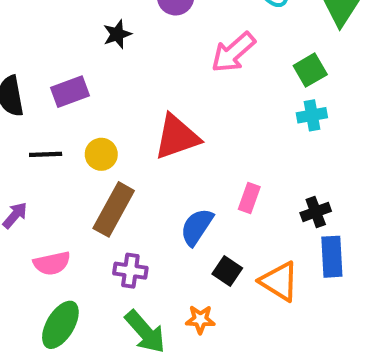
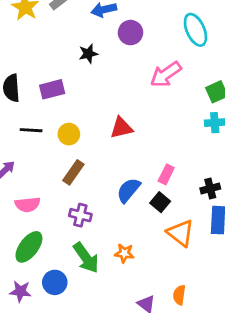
red triangle: (177, 137) -> (121, 128), size x0.7
brown rectangle: (114, 209) -> (73, 172), size x0.7
black square: (227, 271) -> (160, 202), moved

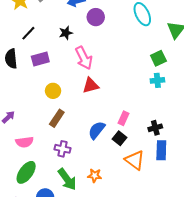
pink arrow: (166, 74) -> (84, 58), moved, turned -80
black line: (31, 130) -> (28, 33), moved, turned -49

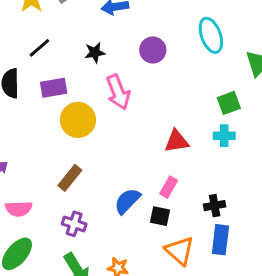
purple circle: (96, 17) -> (153, 50), moved
red triangle: (91, 85) -> (176, 141), moved
yellow circle: (53, 91) -> (78, 120), moved, size x1.5
black square: (119, 138) -> (160, 216), turned -32

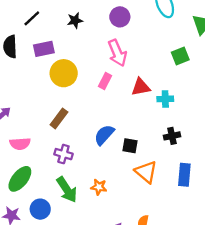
pink arrow: (118, 92) -> (117, 53), moved
cyan cross: (224, 136) -> (165, 99), moved
pink rectangle: (169, 187) -> (105, 81), moved
blue rectangle: (220, 240) -> (184, 175), moved

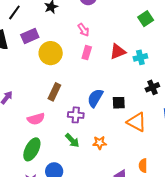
pink arrow: (117, 53) -> (83, 30), moved, size x0.6
pink semicircle: (20, 144) -> (36, 119), moved
purple cross: (63, 154) -> (76, 115), moved
green arrow: (67, 190) -> (72, 140), moved, size x0.7

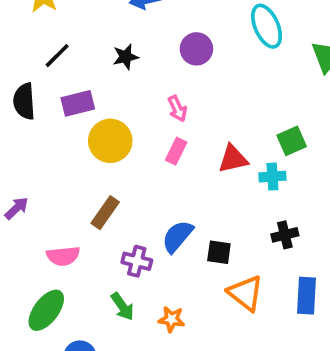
green square: (146, 19) -> (292, 141), moved

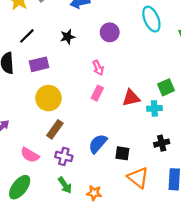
yellow circle: (110, 141) -> (48, 98), moved
pink semicircle: (63, 256) -> (30, 155), turned 36
purple cross: (137, 261) -> (64, 156), moved

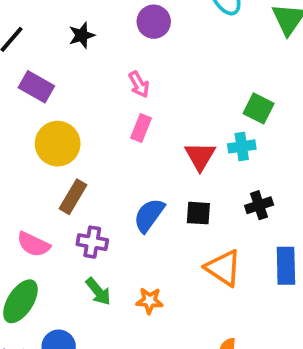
purple rectangle: (39, 64) -> (36, 87), turned 48
green square: (166, 87) -> (259, 108), turned -35
red triangle: (131, 98) -> (200, 156), moved, turned -42
black square: (122, 153) -> (198, 213), moved

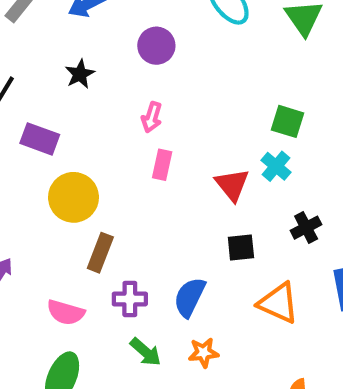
pink arrow: (139, 84) -> (152, 117), turned 56
cyan cross: (242, 146) -> (276, 166), turned -32
blue semicircle: (149, 215) -> (190, 297), moved

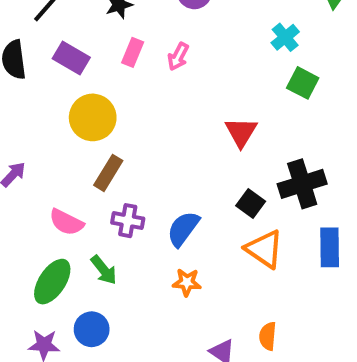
pink rectangle: (162, 165) -> (133, 52), moved
cyan cross: (276, 166) -> (285, 37), moved
black cross: (306, 228) -> (302, 184), size x1.6
black square: (241, 247) -> (251, 203), moved, turned 32
green arrow: (146, 352) -> (104, 270), moved

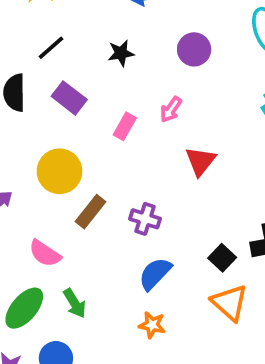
pink rectangle: (133, 52) -> (125, 126), moved
yellow circle: (93, 117) -> (60, 171), moved
red triangle: (241, 132) -> (200, 161), moved
purple cross: (128, 221) -> (145, 219), moved

